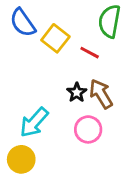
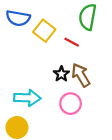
blue semicircle: (23, 23) -> (18, 18), turned -45
cyan arrow: (34, 122) -> (27, 98), turned -130

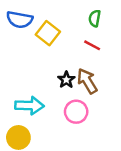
green semicircle: (88, 17) -> (95, 18), size x0.6
red line: (72, 42) -> (92, 45), moved

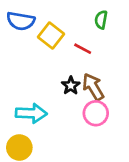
red line: (92, 45) -> (83, 49), moved
pink circle: (76, 112) -> (96, 113), moved

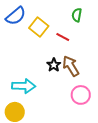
blue semicircle: (21, 21) -> (16, 16), turned -50
pink circle: (96, 113) -> (81, 95), moved

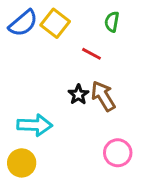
yellow square: (39, 27) -> (55, 23), moved
pink circle: (81, 95) -> (118, 153), moved

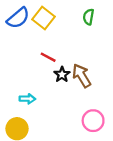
red line: (91, 54) -> (48, 57), moved
cyan arrow: (35, 125) -> (27, 99), size x0.6

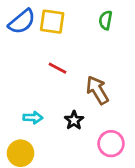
yellow square: (44, 18) -> (52, 22), turned -30
black star: (62, 75) -> (74, 120), moved

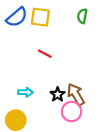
brown arrow: (97, 90) -> (76, 94), moved
pink circle: (111, 144) -> (72, 112), moved

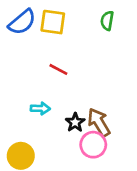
cyan arrow: (25, 92) -> (40, 108), moved

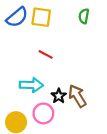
cyan arrow: (40, 108) -> (31, 85), size x1.5
pink circle: (93, 145) -> (43, 113), moved

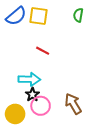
black star: (59, 96) -> (32, 95), moved
brown arrow: (77, 96) -> (73, 104), moved

